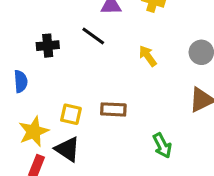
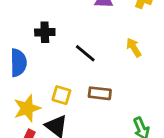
black line: (93, 36) -> (85, 53), moved
blue semicircle: (21, 81) -> (18, 63), size x1.4

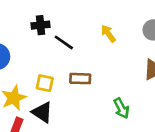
black cross: (45, 32) -> (40, 25), moved

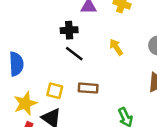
black cross: (40, 25) -> (69, 30), moved

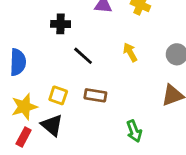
black cross: (69, 30) -> (61, 24), moved

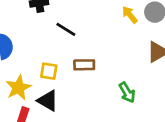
yellow arrow: (130, 52) -> (130, 15), moved

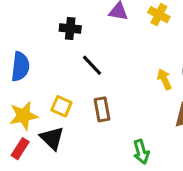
yellow arrow: (130, 15) -> (164, 79), moved
brown rectangle: (84, 65) -> (102, 109), turned 66

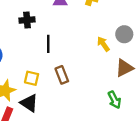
black line: (92, 65) -> (48, 44), turned 54
green arrow: (141, 152) -> (114, 100), moved

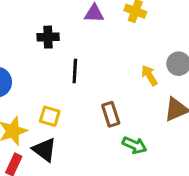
brown rectangle: (62, 75) -> (111, 114), moved
green arrow: (114, 100) -> (135, 145), moved, turned -42

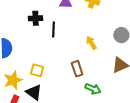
black line: (75, 71) -> (53, 29), moved
yellow arrow: (149, 75) -> (91, 43), moved

